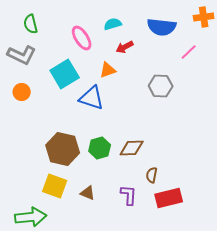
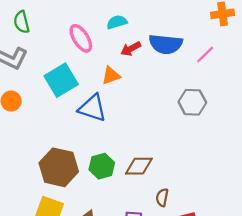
blue semicircle: (162, 27) -> (166, 44), moved
gray hexagon: (161, 86) -> (192, 102), moved

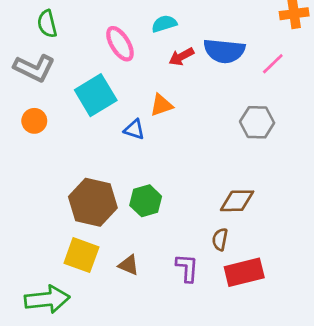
orange triangle: (111, 75) -> (161, 105), moved
blue triangle: (92, 108) -> (134, 129), size x0.6
brown diamond: (139, 166) -> (237, 201), moved

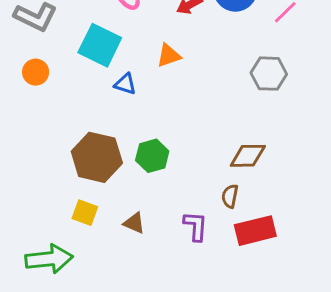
cyan square: (96, 95) -> (100, 45), turned -33
blue triangle: (134, 129) -> (125, 84), moved
yellow square: (81, 255) -> (85, 213), size x0.7

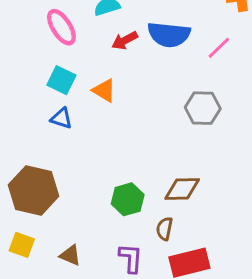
cyan square: (100, 45) -> (61, 80), moved, size x0.7
orange triangle: (169, 56) -> (104, 90), turned 50
green hexagon: (152, 156) -> (128, 199), moved

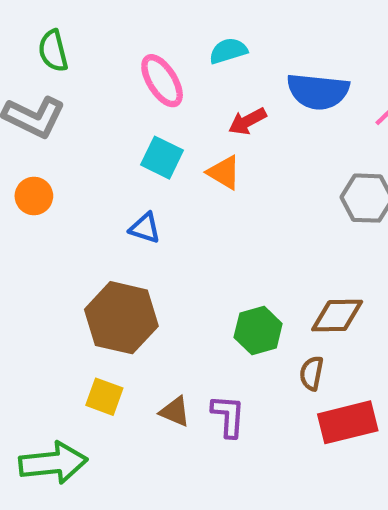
red arrow: (125, 40) -> (247, 121), moved
blue triangle: (61, 118) -> (145, 228), moved
purple L-shape: (131, 258) -> (228, 416), moved

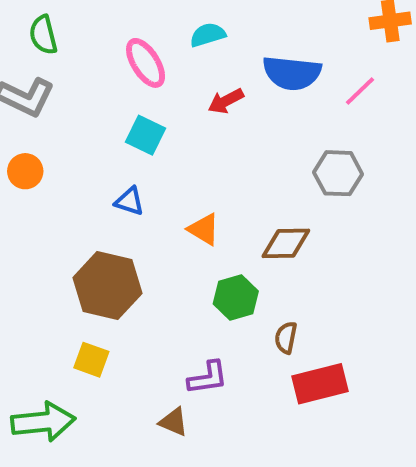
orange triangle: (224, 172) -> (204, 229), moved
brown diamond: (337, 316) -> (286, 243), moved
brown triangle: (175, 412) -> (174, 422), moved
purple L-shape: (228, 416) -> (208, 378), turned 78

